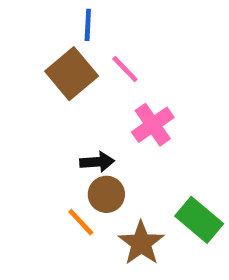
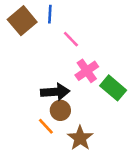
brown square: (72, 74) -> (22, 21), moved
black arrow: (97, 162) -> (55, 92), size x1.5
green rectangle: (199, 220) -> (113, 88), moved

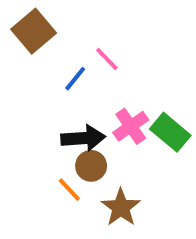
blue line: (50, 14) -> (75, 79), moved, turned 36
pink cross: (87, 71) -> (131, 126), moved

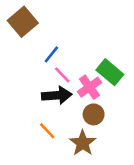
pink line: (107, 59) -> (62, 75), moved
green rectangle: (170, 132) -> (110, 72), moved
brown circle: (91, 166) -> (94, 114), moved

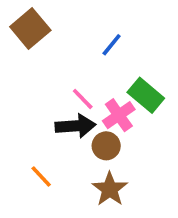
blue line: (51, 54) -> (112, 45), moved
brown circle: (94, 114) -> (106, 146), moved
orange line: (47, 131) -> (41, 177), moved

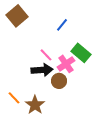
orange line: (41, 177) -> (14, 98), moved
brown star: (110, 189) -> (35, 105), moved

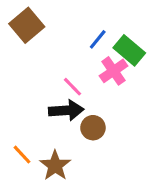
green rectangle: (81, 53) -> (129, 50), moved
pink cross: (66, 64) -> (113, 71), moved

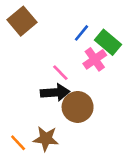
brown circle: (93, 128) -> (78, 107), size x1.5
orange line: (22, 155) -> (18, 143), moved
brown star: (55, 166) -> (46, 139), turned -30

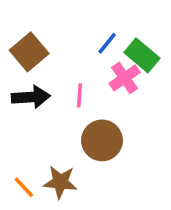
brown square: (22, 21) -> (29, 52), moved
pink line: (60, 73) -> (79, 95), turned 48
black arrow: (55, 92) -> (31, 97), moved

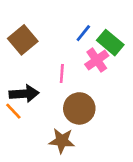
black arrow: (31, 97) -> (24, 94), moved
brown star: (60, 182) -> (62, 141), moved
orange line: (24, 187) -> (13, 111), moved

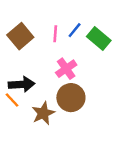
pink cross: (97, 60) -> (66, 69), moved
pink line: (62, 73) -> (55, 34), moved
brown star: (62, 141) -> (43, 113), moved, turned -30

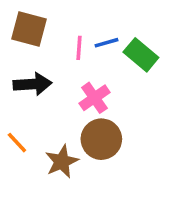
blue line: (75, 30) -> (107, 43), turned 35
brown square: (20, 36) -> (29, 29), moved, turned -35
black arrow: (22, 84) -> (32, 84), moved

